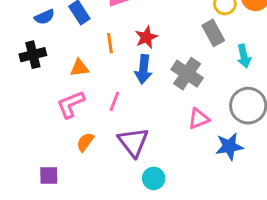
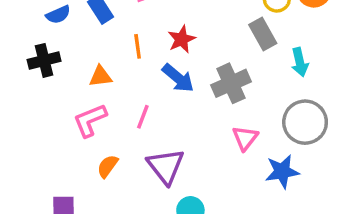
blue arrow: (143, 69) -> (178, 78), turned -56
gray cross: (187, 74) -> (231, 83), turned 32
pink triangle: (199, 119) -> (245, 138), turned -30

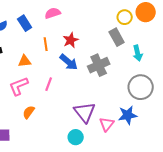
pink triangle: (245, 138) -> (107, 124), moved
purple triangle: (166, 166) -> (85, 112), moved

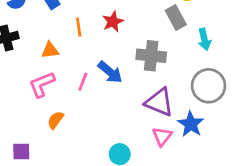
blue arrow: (69, 62) -> (110, 72), moved
gray cross: (99, 65) -> (151, 56), turned 30
purple triangle: (85, 112) -> (159, 102), moved, turned -30
blue star: (128, 115) -> (191, 124), turned -30

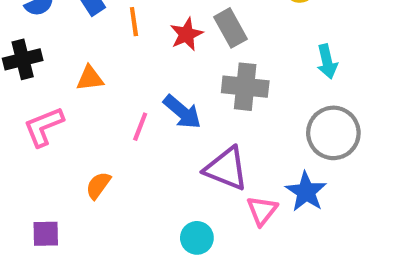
gray rectangle: (176, 17) -> (230, 28), moved
orange line: (79, 27) -> (134, 22), moved
pink L-shape: (42, 84) -> (44, 127), moved
purple triangle: (159, 102) -> (226, 169), moved

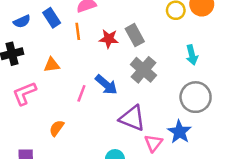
red star: (186, 34) -> (109, 39), turned 30
gray cross: (245, 87) -> (143, 70), turned 35

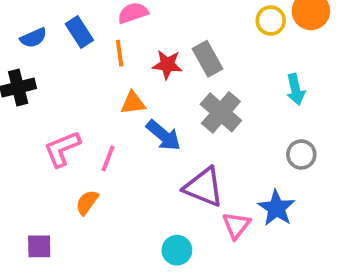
orange triangle: (52, 65) -> (133, 103), moved
pink L-shape: (24, 93) -> (62, 149), moved
pink line: (81, 93) -> (108, 158), moved
gray circle: (196, 97) -> (301, 155), size x0.6

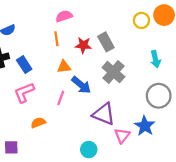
blue rectangle: (79, 32) -> (24, 65), moved
gray circle: (301, 155) -> (159, 96), size x1.5
pink line: (108, 158) -> (61, 98), moved
orange semicircle: (87, 202) -> (38, 123), turned 32

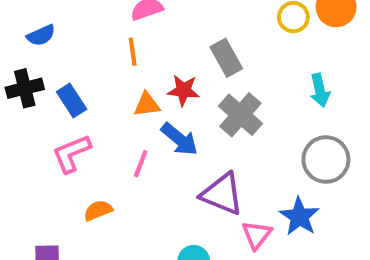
red star: (83, 45) -> (183, 90), moved

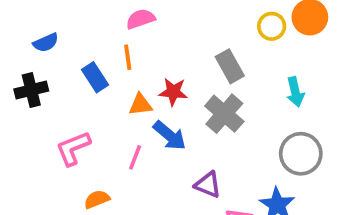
gray rectangle: (226, 58) -> (230, 66), moved
blue rectangle: (72, 100) -> (95, 77), moved
purple triangle: (222, 194) -> (208, 185), size x0.7

